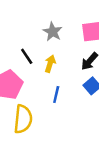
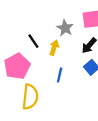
gray star: (53, 32) -> (65, 28), moved

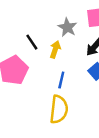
yellow semicircle: (30, 97) -> (59, 109), moved

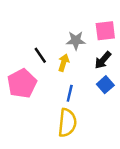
gray star: (67, 27) -> (76, 41), turned -30

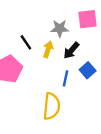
black arrow: (103, 60) -> (71, 50), moved
blue line: (70, 93) -> (65, 78), moved

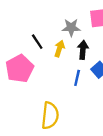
black arrow: (71, 50) -> (83, 50), turned 144
yellow semicircle: (52, 106) -> (50, 116), moved

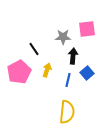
yellow arrow: (59, 49) -> (47, 70), moved
yellow semicircle: (50, 116) -> (67, 112), moved

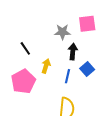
black line: (34, 49) -> (25, 48), moved
pink pentagon: (19, 72) -> (23, 81), moved

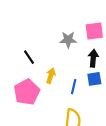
black arrow: (73, 52) -> (93, 58), moved
blue square: (87, 69) -> (94, 79), turned 32

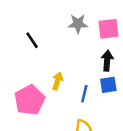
gray star: (68, 40) -> (78, 24), moved
black line: (29, 57) -> (32, 40), moved

